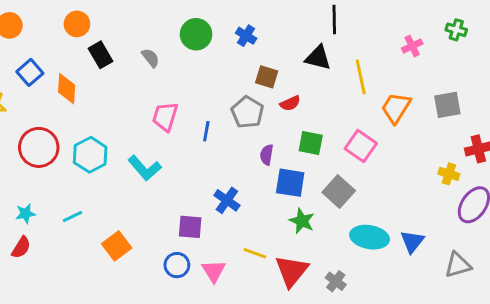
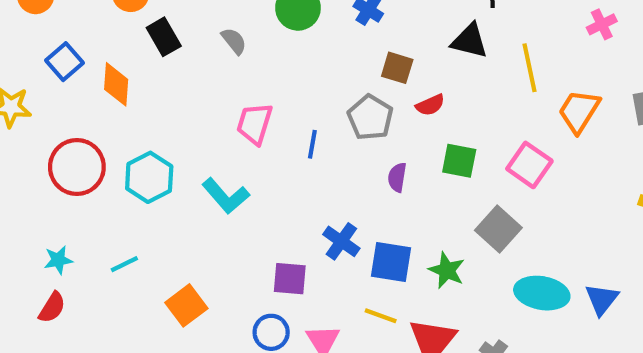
blue square: (290, 183) -> (391, 262), moved

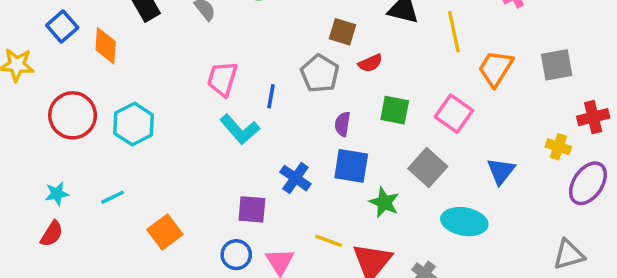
cyan L-shape: (226, 196) -> (240, 129), moved
blue square: (391, 262) -> (351, 166), moved
blue triangle: (602, 299) -> (501, 171), moved

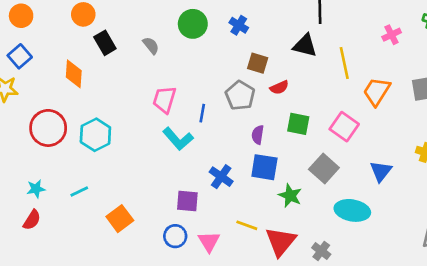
blue square: (62, 27) -> (20, 56), moved

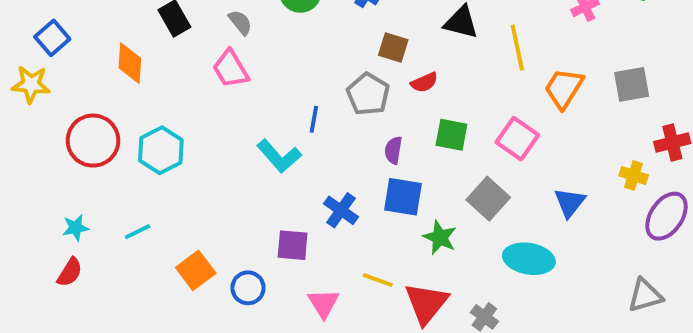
pink trapezoid: (164, 100) -> (231, 69), moved, turned -48
blue circle: (175, 236) -> (248, 288), moved

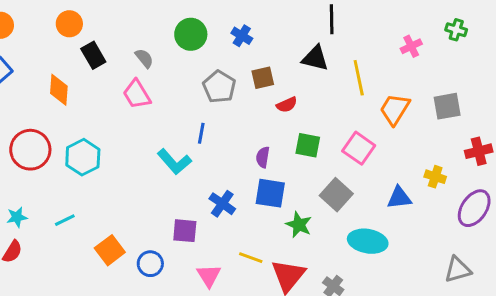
brown square: (393, 48) -> (263, 78), turned -30
gray pentagon: (368, 94) -> (219, 87), moved
yellow cross: (634, 175) -> (435, 177), moved
blue triangle: (570, 203) -> (399, 198), turned 45

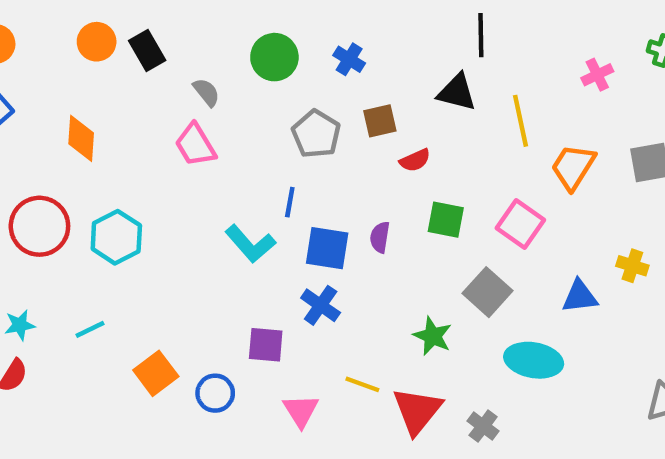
black rectangle: (93, 55) -> (147, 51), moved
blue square: (270, 193) -> (327, 248), moved

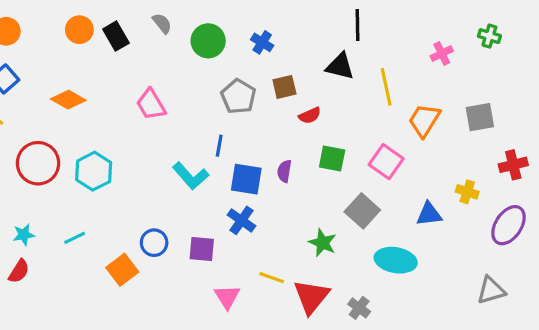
gray semicircle: (206, 92) -> (162, 23), moved
orange diamond: (81, 138) -> (68, 100), turned -64
blue circle: (215, 393) -> (154, 243), moved

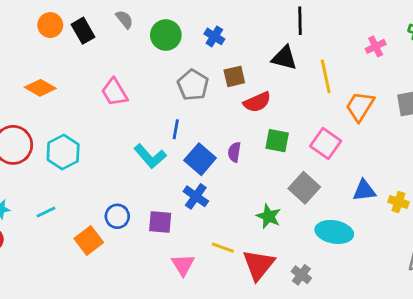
red semicircle: (310, 116) -> (257, 102), size x1.4
blue square: (246, 179) -> (200, 159), turned 32
yellow cross: (467, 192) -> (398, 202), moved

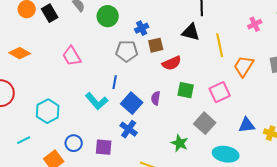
blue cross: (214, 36) -> (142, 28), moved, turned 32
gray pentagon: (193, 85) -> (127, 51), turned -30
pink square: (326, 143) -> (220, 92), turned 30
cyan hexagon: (63, 152) -> (48, 111), moved

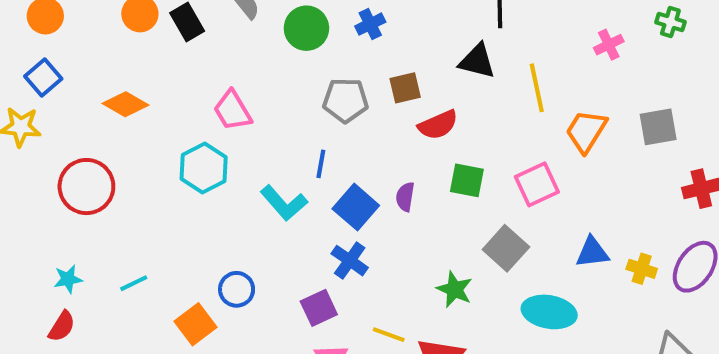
blue cross: (142, 28) -> (370, 24), moved
cyan hexagon: (48, 111) -> (204, 168), moved
purple square: (104, 147) -> (319, 308), moved, turned -30

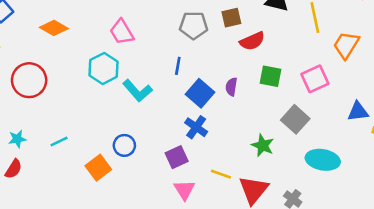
cyan L-shape: (284, 203) -> (137, 91), moved
blue triangle: (592, 252) -> (358, 112), moved

